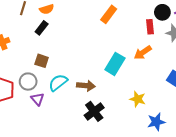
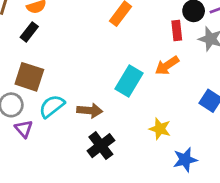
brown square: (42, 61) -> (29, 77), size x1.5

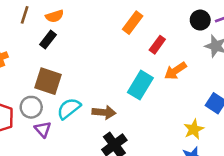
red rectangle: (177, 31) -> (157, 45), moved, turned 42
yellow star: (160, 129) -> (194, 129), moved, turned 30

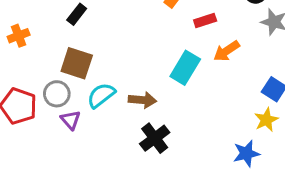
red rectangle: (157, 45) -> (205, 20), turned 36
yellow star: (194, 129) -> (266, 120), moved

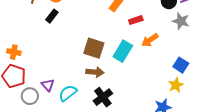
orange cross: (19, 36) -> (14, 52), moved, turned 32
brown square: (77, 63) -> (94, 48), moved
gray circle: (57, 94) -> (30, 96), moved
cyan semicircle: (101, 95) -> (68, 93), moved

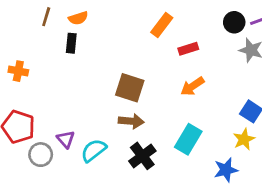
black rectangle: (52, 16) -> (71, 43), turned -32
orange arrow: (150, 40) -> (192, 86), moved
cyan rectangle: (123, 51) -> (188, 139), moved
orange cross: (14, 52) -> (18, 71), moved

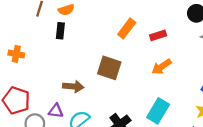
orange rectangle: (162, 25) -> (127, 28), moved
brown arrow: (131, 121) -> (73, 86), moved
purple triangle: (66, 139) -> (56, 111), turned -42

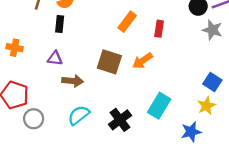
red rectangle: (158, 35) -> (159, 29), turned -63
orange arrow: (162, 67) -> (143, 61), moved
purple triangle: (56, 111) -> (55, 58), moved

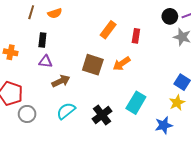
black rectangle: (60, 24) -> (42, 40), moved
brown arrow: (73, 81) -> (61, 81), turned -30

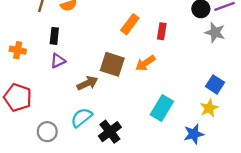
purple triangle: (46, 62) -> (58, 61), turned -32
brown arrow: (61, 81) -> (87, 83), moved
gray circle: (27, 114) -> (47, 132), moved
black cross: (102, 115) -> (110, 132), moved

